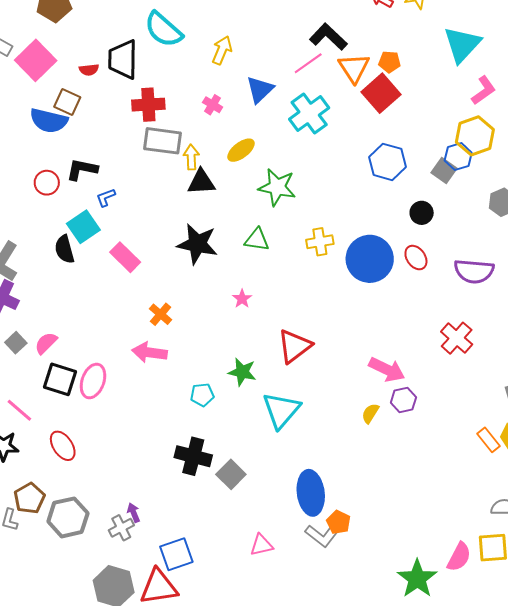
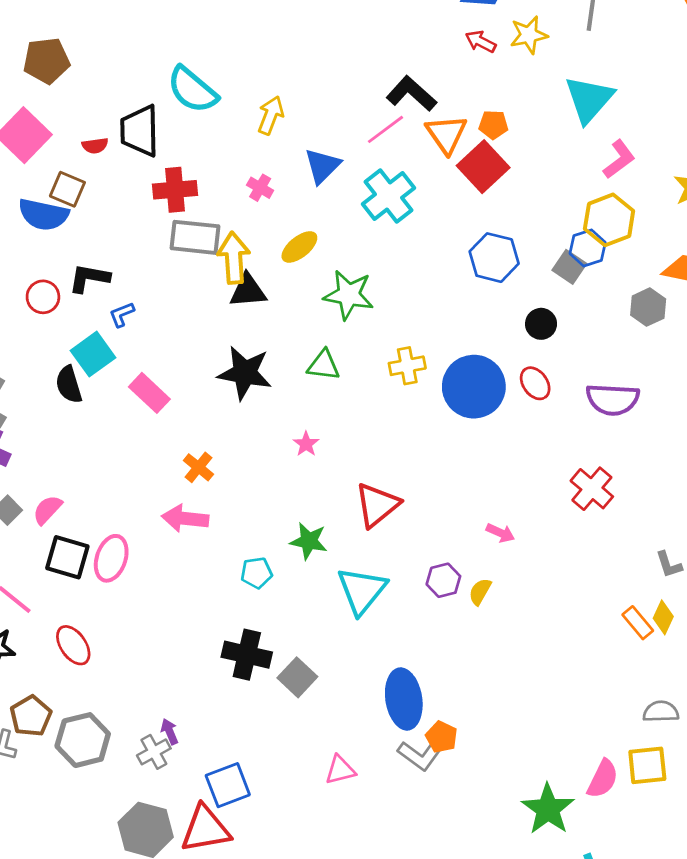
yellow arrow: (191, 157) -> (234, 258), size x1.5
pink arrow: (387, 370) -> (500, 533), size x0.6
purple hexagon: (403, 400) -> (443, 580), moved

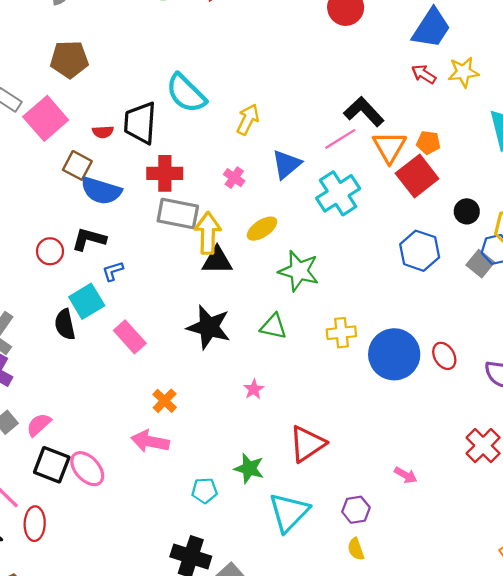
blue semicircle: (43, 215) -> (101, 191), moved
black circle: (541, 324) -> (467, 211), moved
pink ellipse: (111, 558) -> (87, 469), turned -66
yellow semicircle: (480, 592) -> (356, 549), moved, turned -55
red ellipse: (73, 645) -> (35, 524), moved, turned 32

